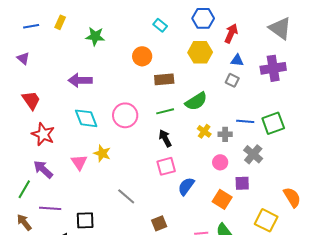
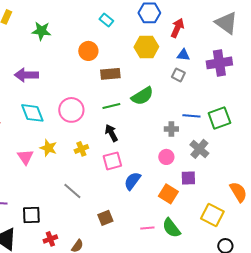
yellow cross: (204, 131) -> (81, 149), moved, turned 32

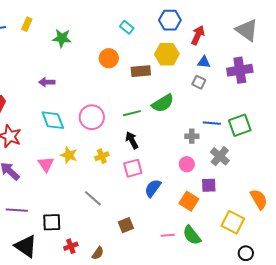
brown rectangle: (110, 74) -> (141, 71), moved
purple arrow: (26, 75) -> (47, 82), size x0.7

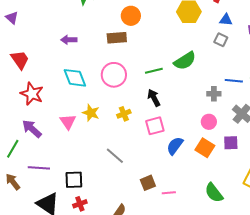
brown rectangle: (141, 71) -> (117, 38), moved
orange square: (189, 201) -> (205, 148), moved
pink line: (168, 235) -> (169, 193), moved
red cross: (71, 246) -> (80, 204), moved

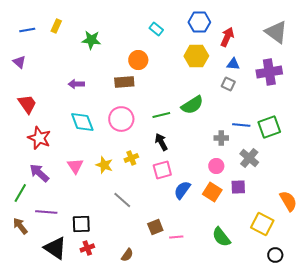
yellow star: (91, 113) -> (104, 165), moved

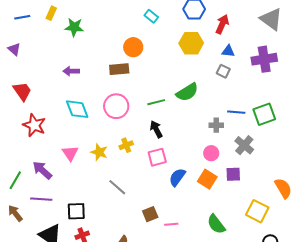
green star: (91, 40) -> (74, 27), moved
purple arrow: (39, 173) -> (42, 170), moved

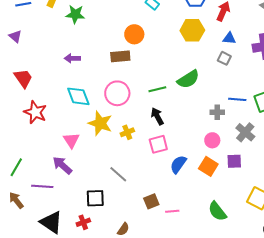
yellow star: (99, 152) -> (100, 123), moved, size x1.4
purple arrow: (42, 170) -> (62, 165), moved
black square: (76, 211) -> (95, 198), moved

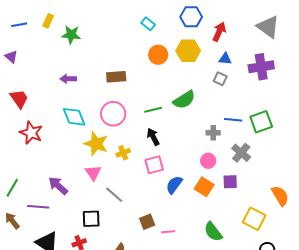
orange circle: (134, 34) -> (158, 55), moved
pink triangle: (71, 140) -> (93, 173), moved

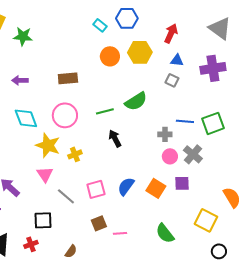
blue hexagon: (191, 17) -> (127, 18), moved
black arrow: (153, 137) -> (115, 138), moved
pink circle: (208, 161) -> (170, 156), moved
pink square: (154, 165) -> (96, 189), moved

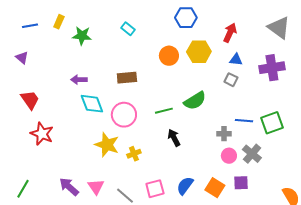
cyan rectangle: (100, 25) -> (128, 29), moved
cyan diamond: (26, 118) -> (92, 104), moved
pink triangle: (45, 174) -> (96, 187), moved

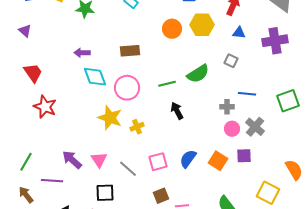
gray square: (231, 80) -> (231, 61), moved
green square: (272, 123) -> (288, 101), moved

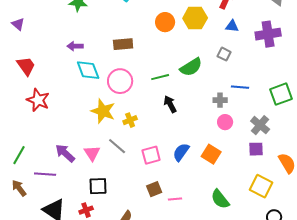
gray cross: (255, 127) -> (260, 125), moved
purple square: (244, 156) -> (256, 149), moved
gray line: (128, 169) -> (117, 146), moved

